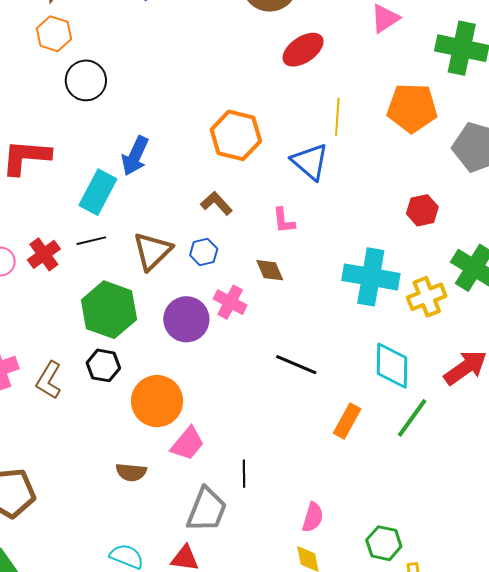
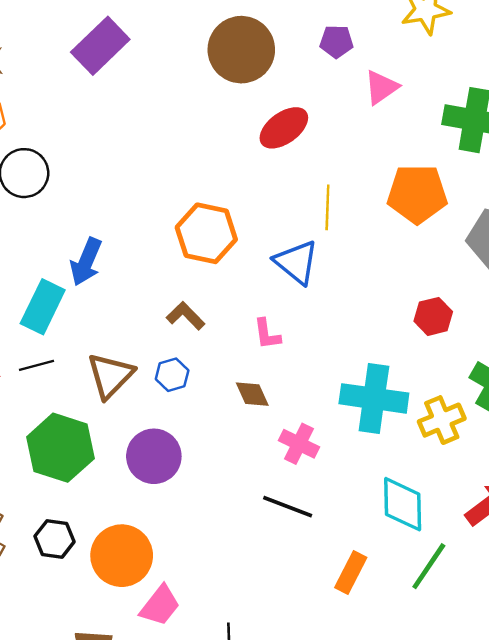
pink cross: (230, 302) -> (299, 444), moved
black hexagon: (103, 365) -> (55, 539), moved

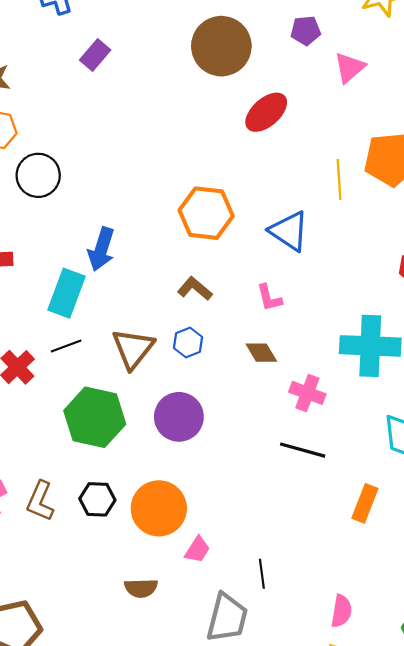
purple rectangle: (100, 46) -> (95, 55), size x0.6
yellow line: (327, 207) -> (339, 180), moved
pink trapezoid: (160, 606) -> (197, 550), size x0.7

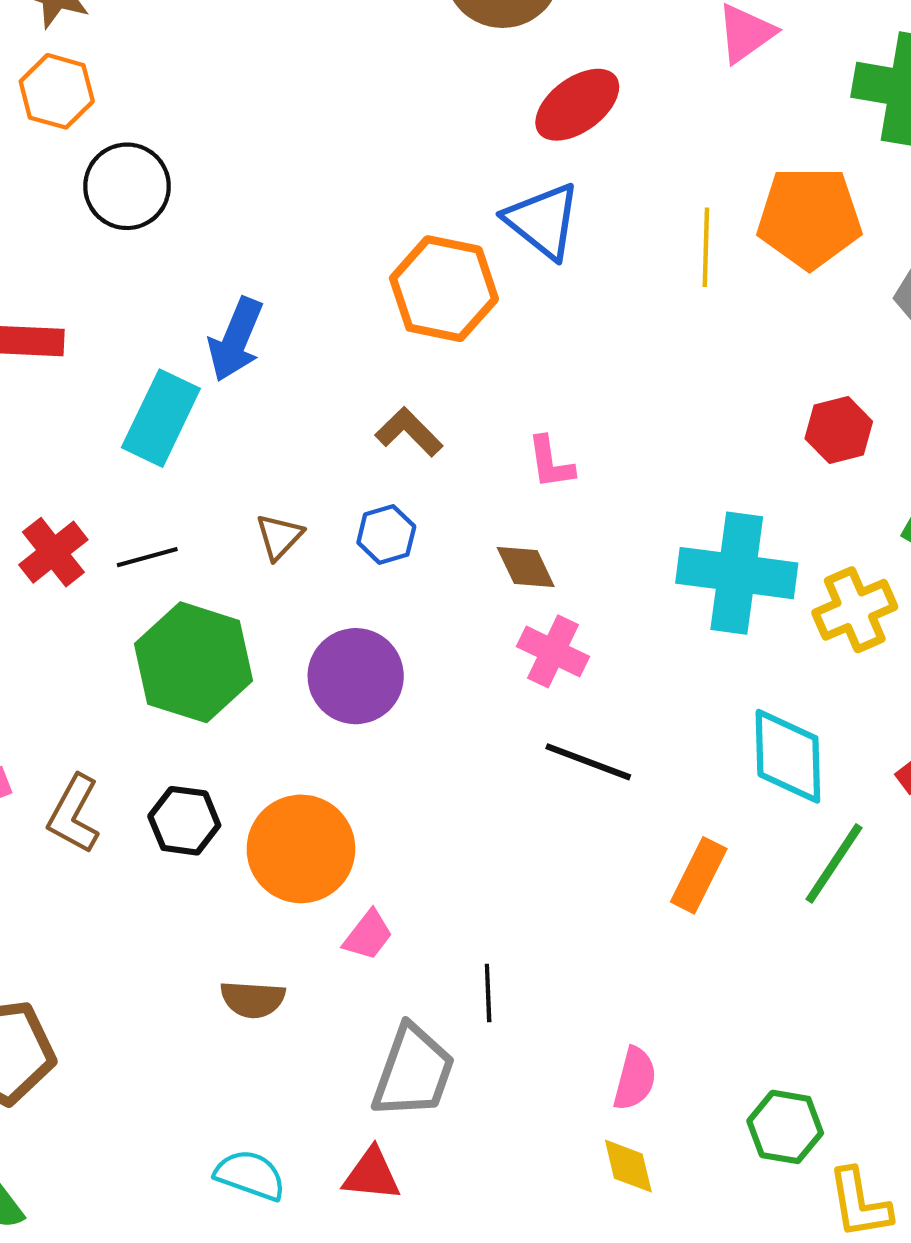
blue triangle: (289, 231) -> (543, 221), moved
black line: (66, 346) -> (147, 557), moved
brown triangle: (133, 349) -> (279, 537), size x0.6
pink cross: (307, 393) -> (553, 651), moved

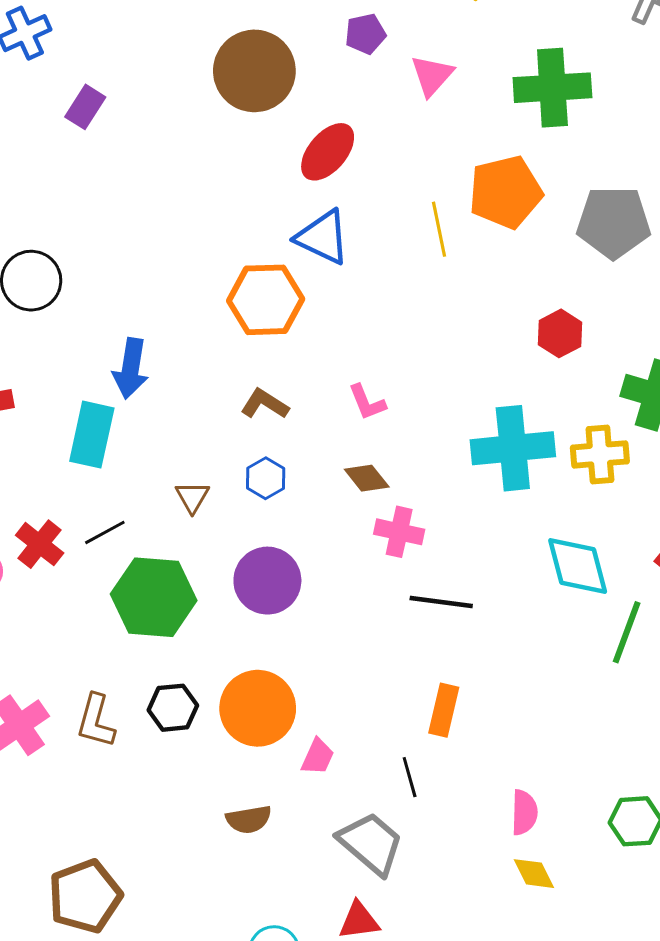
yellow cross: (855, 610) -> (600, 454), turned 32
orange rectangle: (699, 875) -> (444, 710), moved
gray trapezoid: (413, 1072) -> (371, 843), turned -56

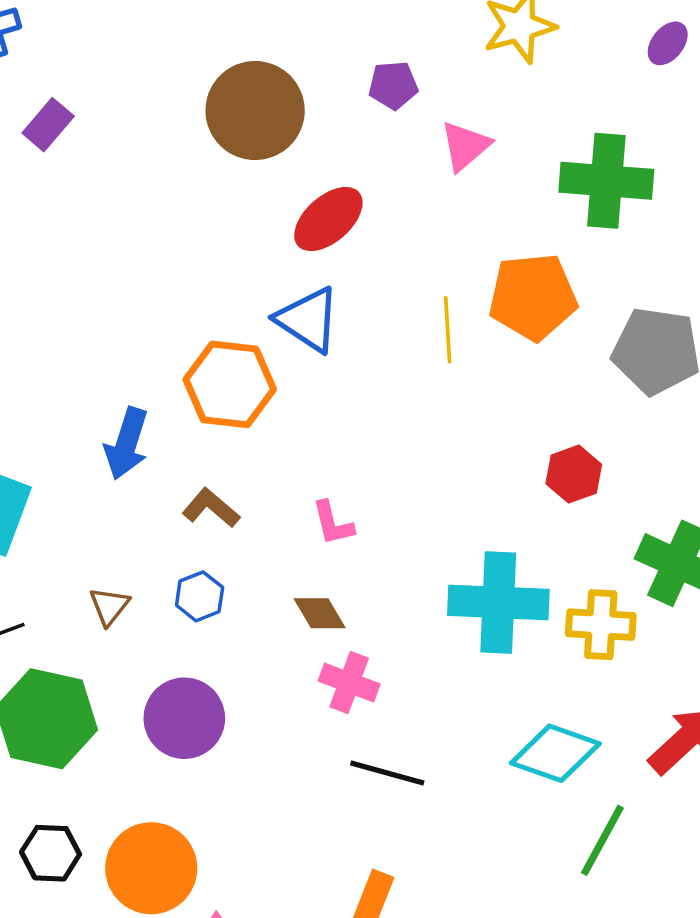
blue arrow: (131, 368) -> (127, 444), moved
cyan diamond: (578, 566) -> (555, 753), turned -64

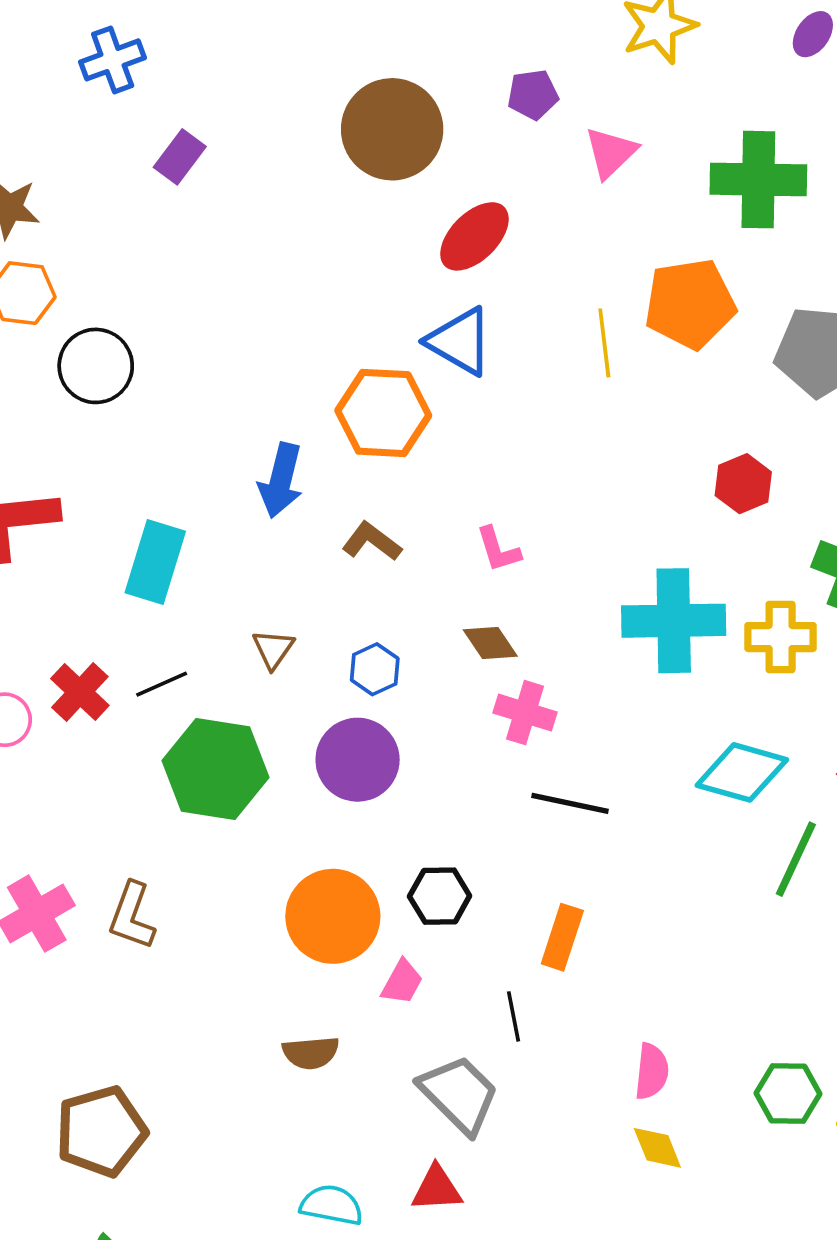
blue hexagon: (200, 596) -> (375, 669), moved
black hexagon: (51, 853) -> (440, 896), moved

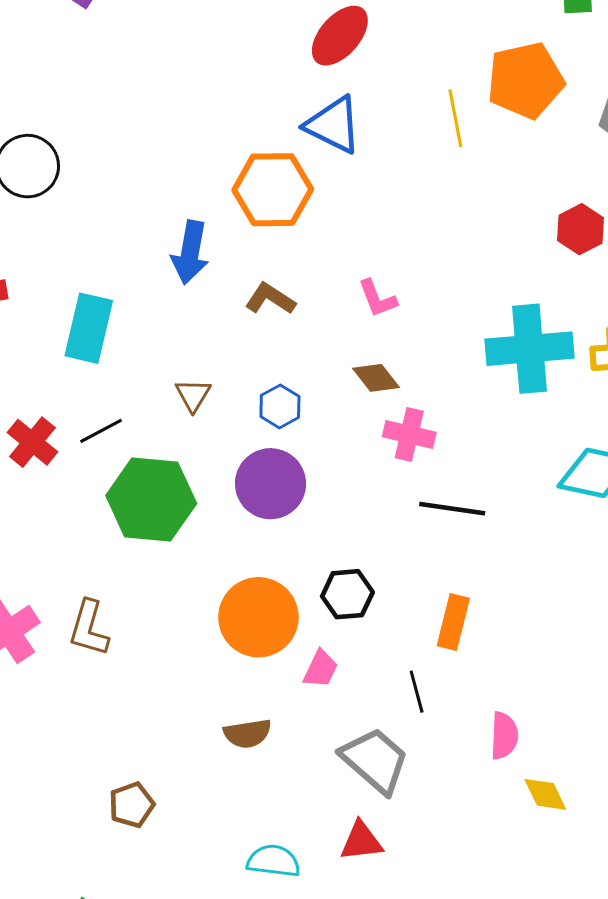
pink semicircle: (652, 1071) -> (504, 736), moved
brown pentagon: (101, 1131) -> (132, 805), moved, size x0.6

